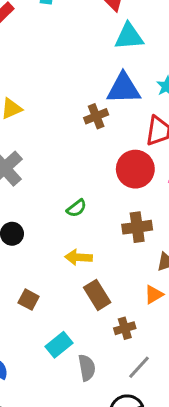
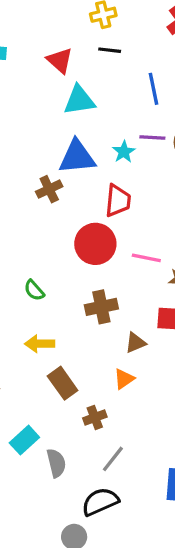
green semicircle: (76, 208) -> (34, 290), turned 90

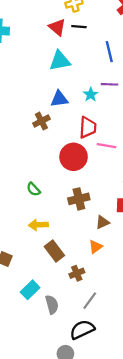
red triangle: (60, 60) -> (57, 27), moved
blue triangle: (77, 157) -> (59, 99), size x0.7
pink line: (146, 258) -> (106, 146), moved

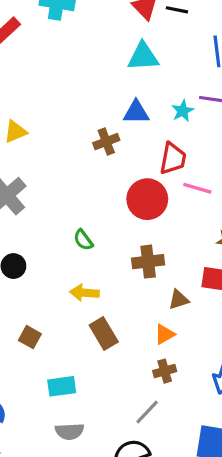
brown cross: (77, 273) -> (165, 371), moved
cyan rectangle: (30, 290) -> (62, 386), turned 30
gray semicircle: (52, 305) -> (70, 431), moved, turned 96

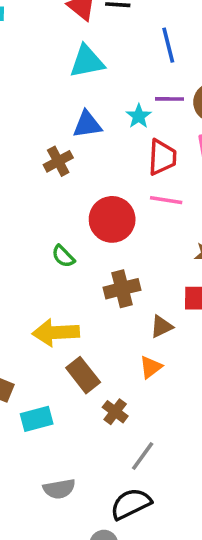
red trapezoid: (173, 159) -> (162, 157), moved
green semicircle: (83, 240) -> (63, 256), moved
yellow arrow: (84, 293) -> (56, 333), size x1.4
brown cross: (165, 371) -> (115, 412), moved, turned -30
cyan rectangle: (62, 386) -> (37, 419), moved

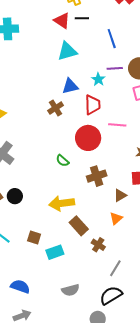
red trapezoid: (162, 157) -> (93, 105), moved

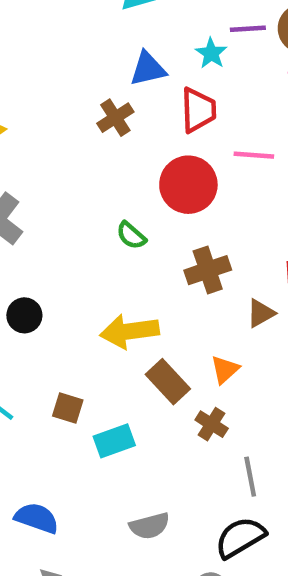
orange triangle: (116, 218) -> (225, 369), moved
gray line: (115, 268) -> (250, 477), turned -42

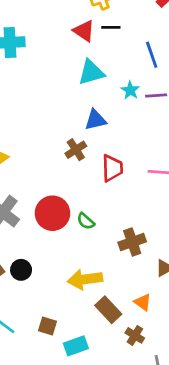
cyan star: (211, 53) -> (130, 90), moved
red trapezoid: (198, 110) -> (112, 168), moved
red circle: (188, 185) -> (52, 213), moved
orange triangle: (225, 369) -> (143, 302), turned -42

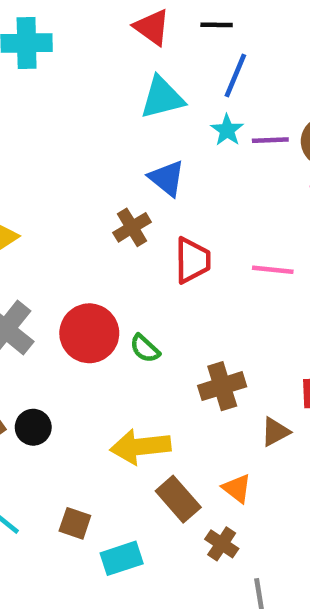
black line: (111, 27) -> (217, 25), moved
blue line: (152, 55) -> (235, 76), moved, turned 40
blue triangle: (95, 120) -> (167, 178), turned 50

